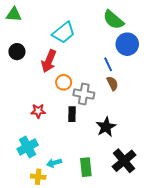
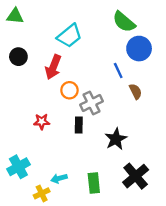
brown semicircle: (112, 83) -> (136, 91), moved
gray cross: (84, 94) -> (91, 103), turned -36
cyan cross: (28, 147) -> (18, 167), moved
yellow cross: (38, 177) -> (42, 193), turned -32

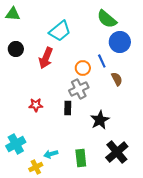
orange circle: (69, 90) -> (83, 68), moved

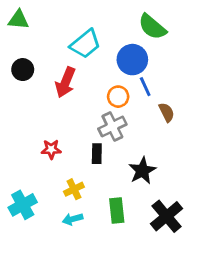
blue circle: (120, 42) -> (132, 60), moved
green rectangle: (81, 158) -> (117, 211), moved
yellow cross: (36, 167) -> (74, 189), moved

